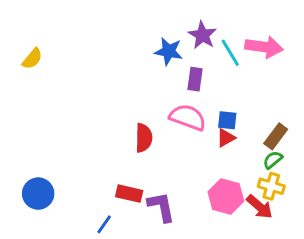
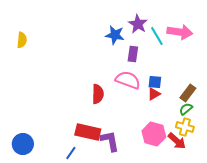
yellow semicircle: (32, 59) -> (22, 40), turned -35
blue circle: (38, 194) -> (23, 144), moved
red rectangle: (129, 194) -> (88, 132), size x1.4

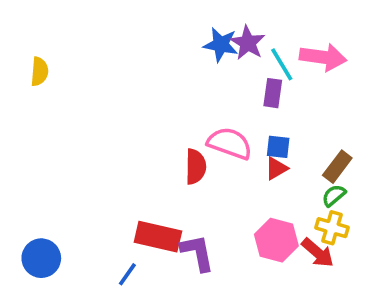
blue star: (115, 35) -> (221, 45), moved
purple rectangle: (133, 54) -> (273, 93), moved
red semicircle: (98, 94) -> (196, 167), moved

